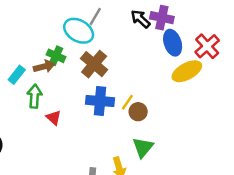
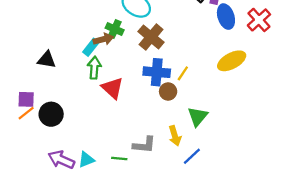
yellow ellipse: (187, 71) -> (232, 61), moved
cyan rectangle: (17, 75) -> (91, 47), moved
brown circle: (138, 112) -> (168, 91), moved
red triangle: (54, 118) -> (112, 88), size x1.5

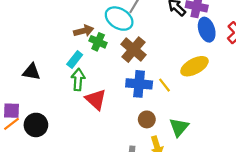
brown arrow: (103, 39) -> (84, 31), moved
yellow ellipse: (232, 61) -> (194, 66), moved
yellow line: (183, 73) -> (165, 85), turned -72
brown circle: (168, 91) -> (147, 119), moved

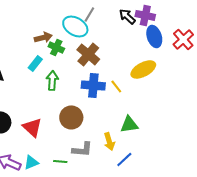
green arrow: (78, 80) -> (52, 80), moved
red triangle: (96, 99) -> (32, 127), moved
brown circle: (147, 119) -> (71, 117), moved, size x1.5
green triangle: (179, 127) -> (129, 124), turned 42

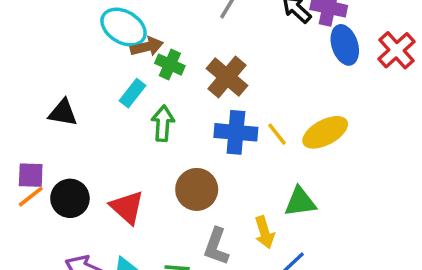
cyan ellipse: (75, 26) -> (124, 27), moved
yellow ellipse: (143, 69) -> (325, 132), moved
gray L-shape: (82, 149) -> (216, 247), turned 105

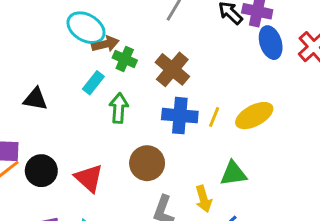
yellow line: (277, 134) -> (214, 117), turned 60

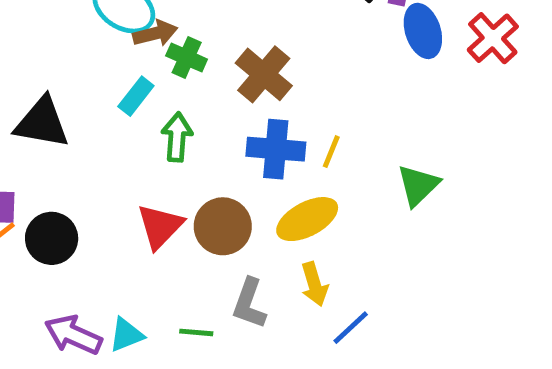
black triangle: (35, 99) -> (42, 123), size x1.4
yellow ellipse: (254, 116) -> (307, 219), moved
green triangle: (233, 174) -> (418, 185), moved, turned -36
red triangle: (89, 178) -> (160, 226), moved, turned 32

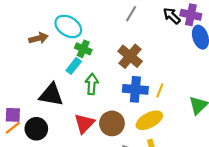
brown arrow: (155, 33) -> (38, 38), moved
green cross: (187, 57) -> (83, 49), moved
black triangle: (42, 123) -> (51, 95), moved

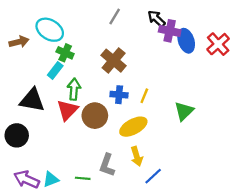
purple cross: (191, 15) -> (170, 31), moved
blue cross: (135, 89) -> (119, 95), size x0.7
red triangle: (84, 123) -> (67, 110), moved
brown circle: (112, 123) -> (95, 116), moved

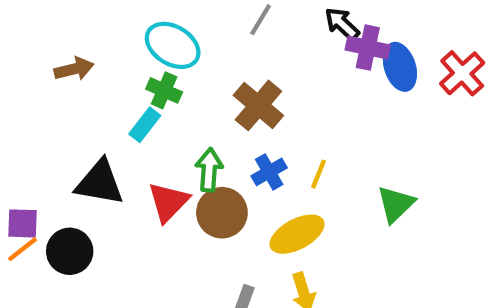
cyan ellipse: (50, 30) -> (173, 45), moved
green arrow: (74, 89) -> (209, 170), moved
blue cross: (119, 95) -> (269, 172), turned -35

